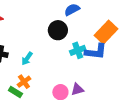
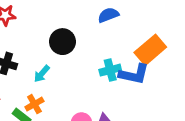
black circle: (58, 30) -> (62, 42), moved

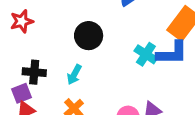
cyan cross: (110, 70) -> (146, 54), turned -30

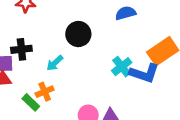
black cross: (34, 72) -> (21, 49), turned -30

